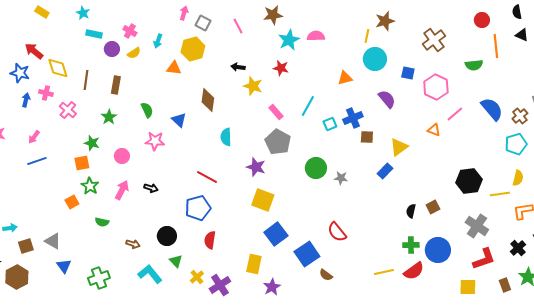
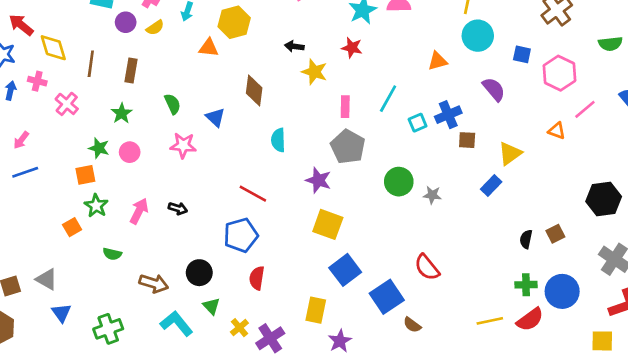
pink rectangle: (276, 112) -> (345, 107), turned 42
pink circle: (122, 156) -> (130, 152), moved
brown arrow: (133, 244) -> (154, 283), size x1.5

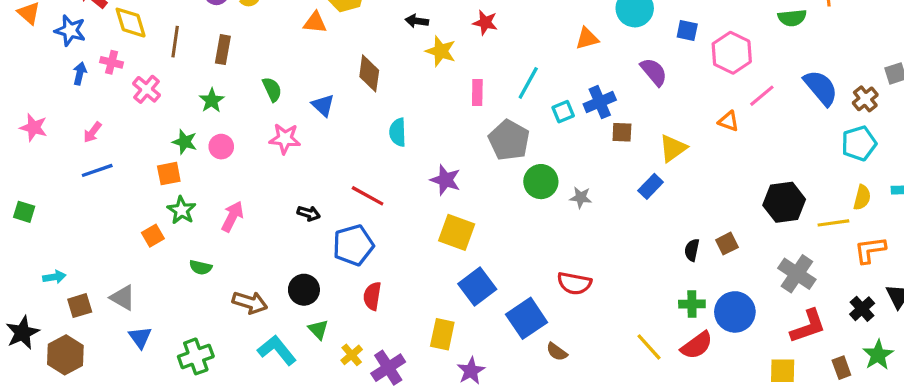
gray pentagon: (348, 147) -> (509, 140), moved
black arrow: (178, 208) -> (309, 213), moved
red semicircle: (427, 267) -> (574, 283), turned -40
yellow line: (490, 321) -> (649, 347), turned 60

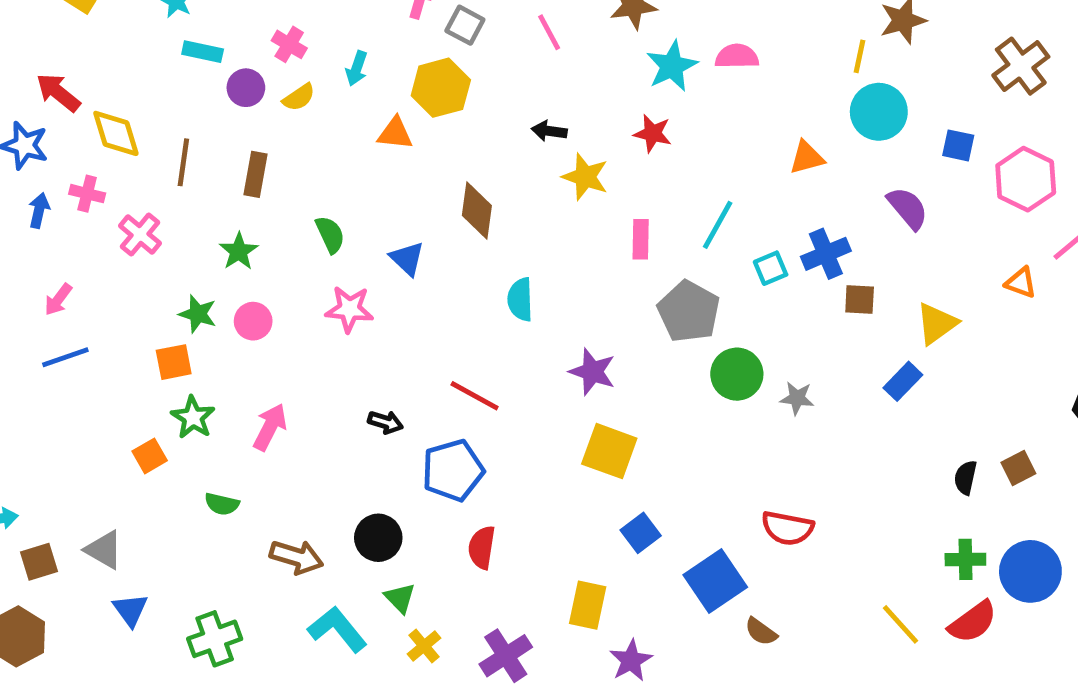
blue square: (477, 287) -> (641, 533), size x0.7
yellow cross: (352, 355) -> (424, 646), moved

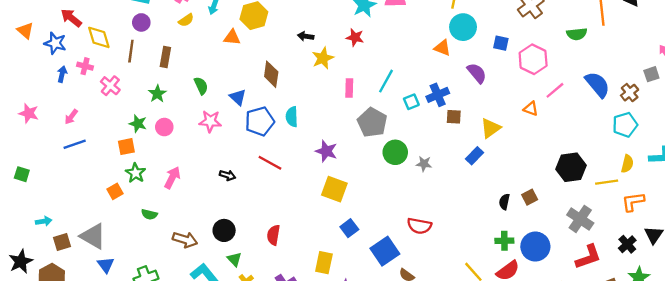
purple circle: (246, 88) -> (141, 22), moved
orange triangle: (807, 157) -> (442, 48), moved, turned 36
yellow star: (585, 177) -> (323, 58), turned 30
blue pentagon: (453, 470) -> (260, 121), moved
gray triangle: (104, 550) -> (93, 236), size x1.4

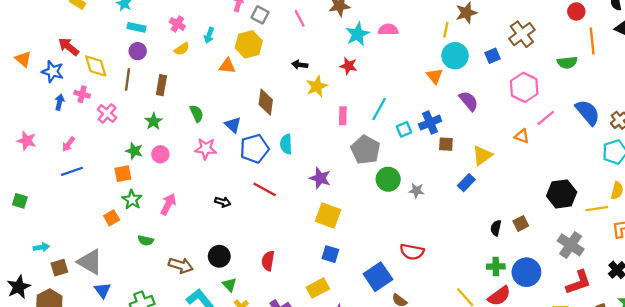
blue square: (501, 43) -> (492, 56), moved, turned -35
orange triangle: (442, 48) -> (435, 76), turned 30
blue square: (349, 228) -> (330, 254), moved, turned -36
yellow rectangle: (324, 263) -> (318, 288), turned 50

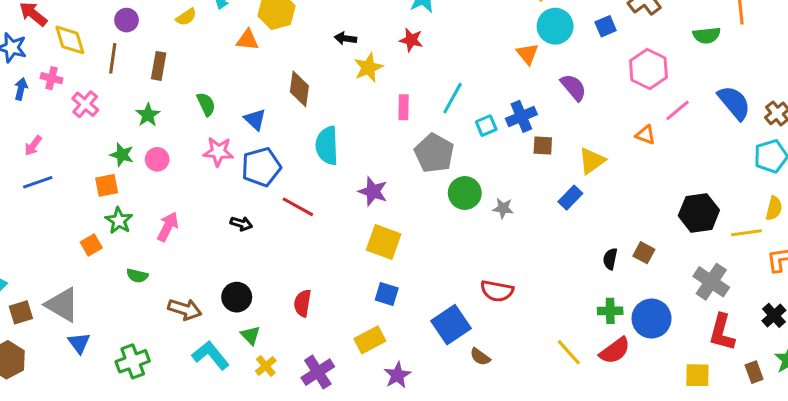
cyan semicircle: (286, 144) -> (327, 146), size x1.4
blue pentagon: (254, 149) -> (261, 167), moved
brown square: (521, 223) -> (644, 253), turned -35
red L-shape: (579, 282) -> (722, 332), turned 124

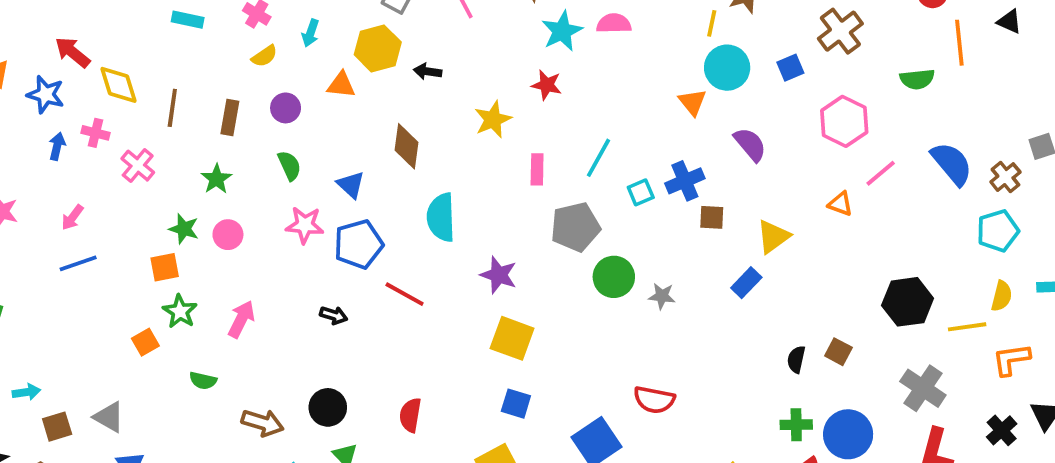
purple circle: (127, 20) -> (286, 108), moved
black arrow: (345, 38) -> (428, 71), moved
gray pentagon: (434, 153) -> (575, 227), turned 30
gray triangle: (62, 305) -> (109, 417), size x0.7

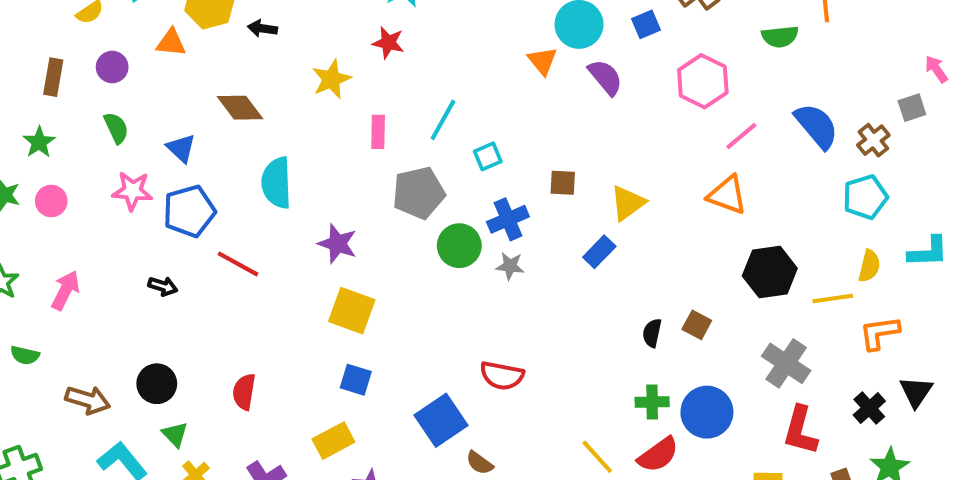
purple semicircle: (750, 144) -> (605, 77), moved
brown diamond: (406, 146) -> (240, 108), turned -45
blue cross: (685, 181) -> (508, 219), moved
orange triangle: (840, 204) -> (727, 195), moved, size x1.5

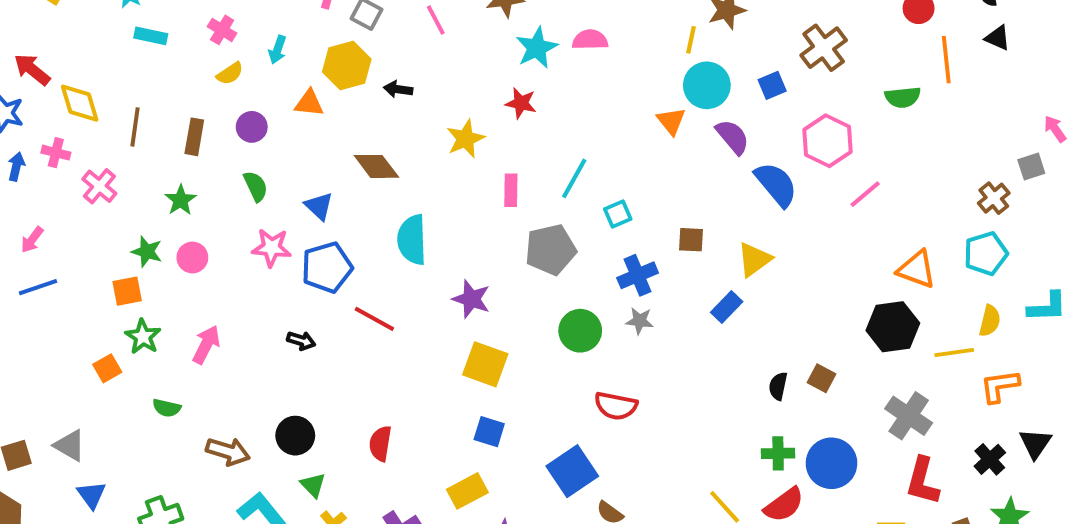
blue semicircle: (817, 126) -> (776, 184), moved
orange triangle: (727, 195) -> (917, 269), moved
green circle: (459, 246) -> (580, 331), moved
red semicircle: (502, 376) -> (616, 406), moved

